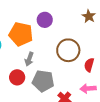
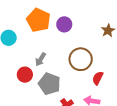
orange pentagon: (21, 34) -> (38, 20), moved

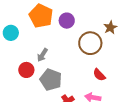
brown circle: (81, 59) -> (90, 43), moved
red semicircle: (98, 78) -> (99, 75), turned -72

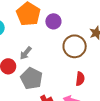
red semicircle: (99, 75) -> (80, 79), turned -136

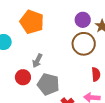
purple circle: (53, 21) -> (83, 20), moved

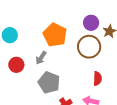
orange pentagon: (32, 22) -> (55, 35), moved
red circle: (23, 77) -> (16, 65), moved

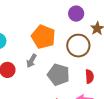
purple circle: (91, 23) -> (76, 14), moved
gray pentagon: (49, 83) -> (58, 75), moved

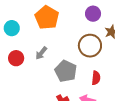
orange pentagon: (43, 37) -> (47, 17), moved

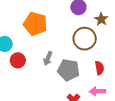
gray arrow: (41, 53) -> (48, 59), moved
red circle: (16, 58) -> (18, 60), moved

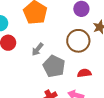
red semicircle: (99, 68) -> (84, 73), turned -104

